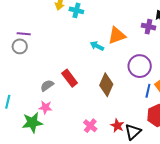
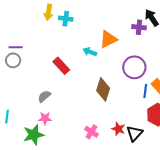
red rectangle: (70, 78) -> (61, 66), moved

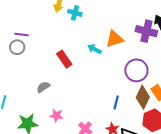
purple cross: (139, 27) -> (146, 31), size x1.5
brown diamond: (103, 89) -> (143, 97), moved
blue line: (145, 91) -> (116, 102), moved
pink star: (45, 118) -> (56, 116), moved

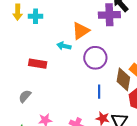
red rectangle: (64, 59) -> (38, 64), turned -30
purple circle: (136, 70) -> (95, 58), moved

